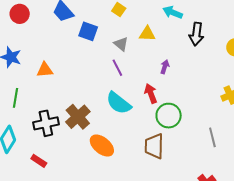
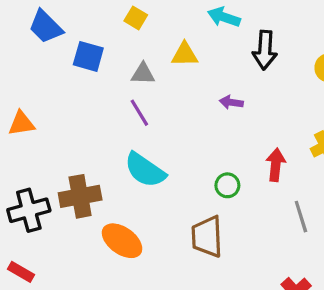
gray triangle: (121, 44) -> (143, 74), turned -35
purple arrow: (165, 67) -> (231, 102), moved, turned -96
red arrow: (151, 93) -> (276, 165), moved, turned 30
green circle: (169, 116) -> (227, 185), size x0.6
brown cross: (78, 117) -> (80, 196), turned 35

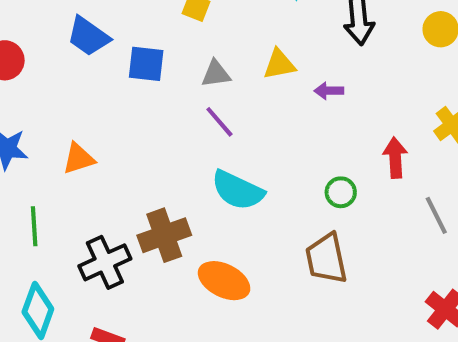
yellow triangle: (185, 54) -> (279, 64), moved

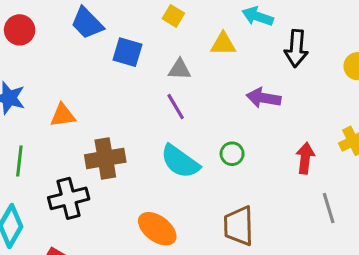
yellow triangle: (279, 64) -> (223, 44), moved
purple arrow: (329, 91) -> (264, 98), size x1.5
green circle: (341, 192) -> (232, 154), moved
brown cross: (164, 235) -> (105, 158), moved

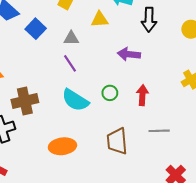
blue square: (127, 52) -> (36, 29), turned 30
red arrow: (305, 158) -> (142, 95), moved
gray line: (329, 208) -> (159, 131), moved, turned -72
orange ellipse: (157, 229) -> (62, 146), turned -40

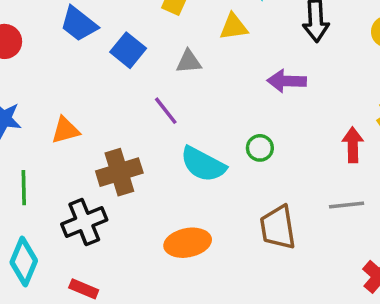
purple line: (70, 63) -> (166, 111), moved
red arrow: (142, 95) -> (353, 145), moved

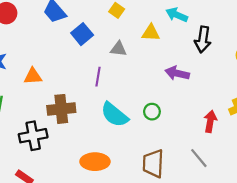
purple line: (166, 111) -> (98, 77), turned 36
gray line: (347, 205) -> (199, 158), turned 45

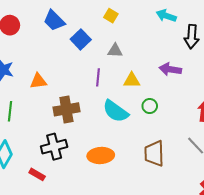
yellow triangle: (151, 33) -> (132, 80), moved
black cross: (33, 136) -> (54, 147), moved

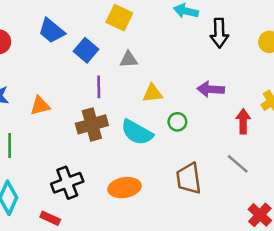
yellow square: (111, 16) -> (119, 18), size x1.5
purple arrow: (170, 69) -> (211, 89), moved
purple line: (98, 77) -> (99, 87), moved
brown cross: (66, 109) -> (92, 124), moved

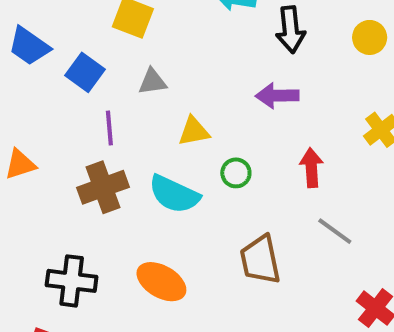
purple arrow: (211, 89) -> (277, 96), moved
red arrow: (243, 121) -> (311, 168), moved
black cross: (67, 183) -> (72, 281), turned 32
orange ellipse: (125, 188) -> (161, 282), turned 44

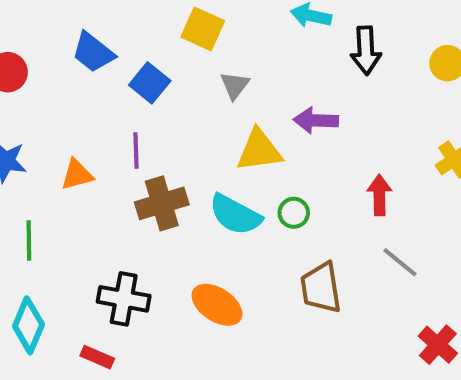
gray triangle: (152, 82) -> (235, 85), moved, turned -48
purple arrow: (277, 96) -> (316, 120), moved
purple line: (109, 128) -> (136, 151), moved
yellow triangle: (194, 131) -> (259, 150), size x1.4
green circle: (236, 173) -> (294, 213), moved

